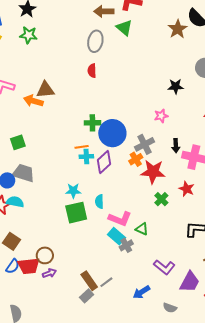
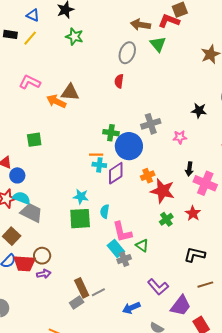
green star: (29, 35) -> (74, 37), moved
gray cross: (145, 144) -> (151, 124), moved
gray trapezoid: (24, 173) -> (31, 213), moved
pink L-shape: (120, 219) -> (122, 232), turned 45

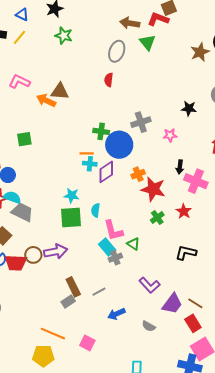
purple arrow: (44, 274) -> (56, 252), moved, size x1.6
brown line: (205, 285) -> (195, 303), moved, turned 49
gray line: (98, 292) -> (99, 292), moved
blue arrow: (131, 308) -> (116, 314), moved

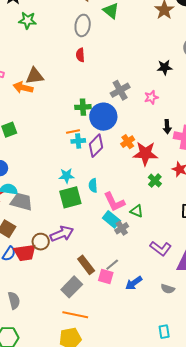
gray rectangle: (68, 302) -> (72, 287), moved, size x1.5
pink square: (87, 343) -> (106, 277), moved

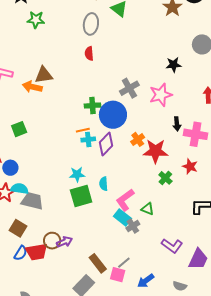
pink star: (151, 97) -> (161, 95), size x1.6
pink L-shape: (114, 202) -> (125, 200), turned 80
purple arrow: (62, 234) -> (64, 242), moved, size x0.7

